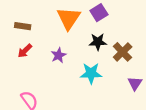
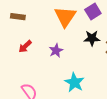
brown rectangle: (23, 26) -> (18, 17), moved
cyan star: (91, 73) -> (74, 82), moved, turned 30

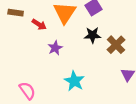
red arrow: (25, 46) -> (39, 24), moved, turned -104

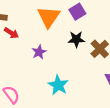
red arrow: (39, 24) -> (11, 33), moved

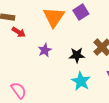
black star: (76, 39) -> (77, 55), moved
cyan star: (58, 85) -> (81, 81), moved

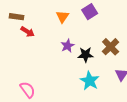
orange triangle: (54, 17) -> (63, 17), size x0.6
purple star: (45, 50) -> (68, 46), moved

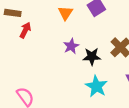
red arrow: (28, 32) -> (25, 30), turned -96

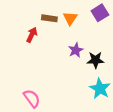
brown rectangle: (13, 13) -> (49, 18), moved

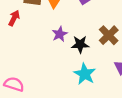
pink semicircle: (32, 98) -> (14, 84), turned -36

